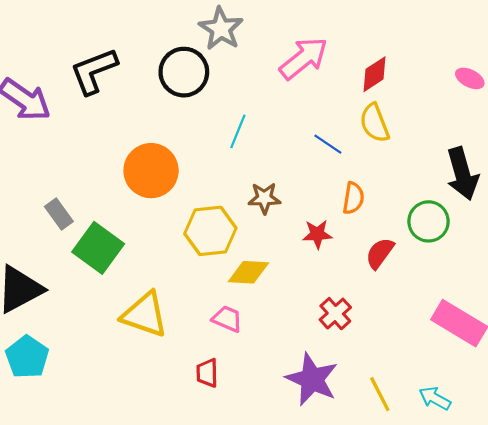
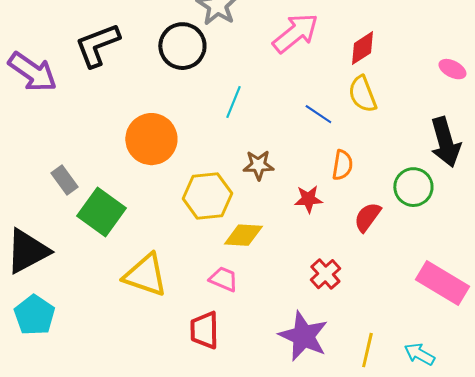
pink ellipse: (470, 78) -> (452, 69), moved
red trapezoid: (207, 373) -> (204, 330), size x1.4
yellow line: (380, 394) -> (367, 350), turned 40

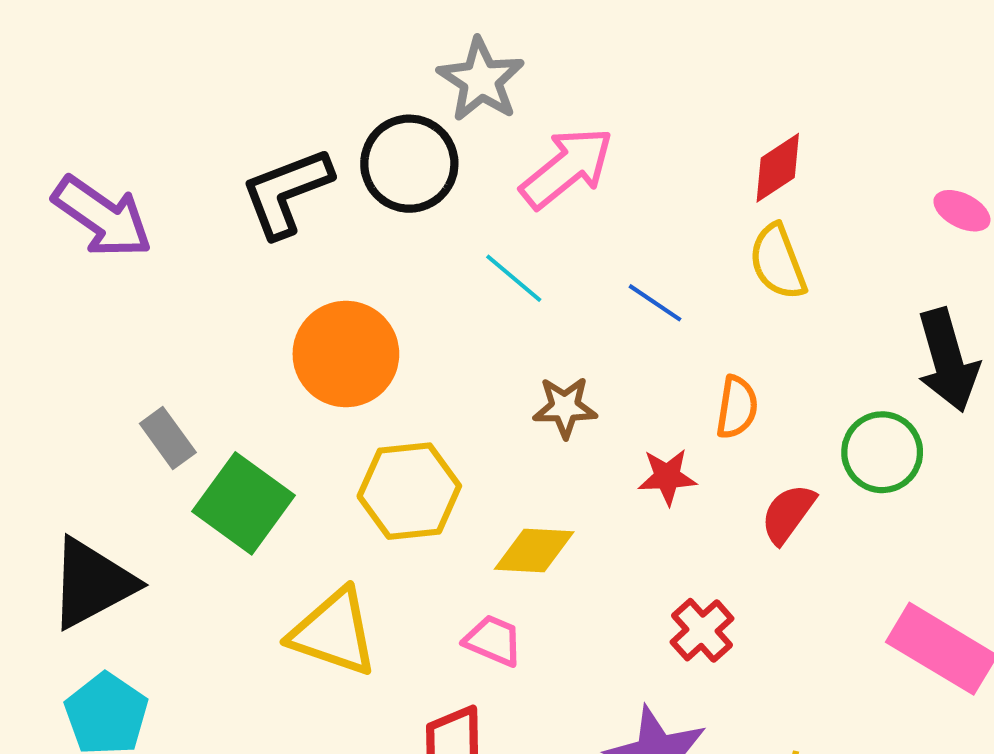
pink arrow: (295, 33) -> (567, 168), moved
black L-shape: (97, 45) -> (287, 192), moved
cyan line: (233, 102) -> (514, 278), turned -72
blue line: (318, 114) -> (655, 303), moved
yellow hexagon: (207, 196) -> (409, 491), moved

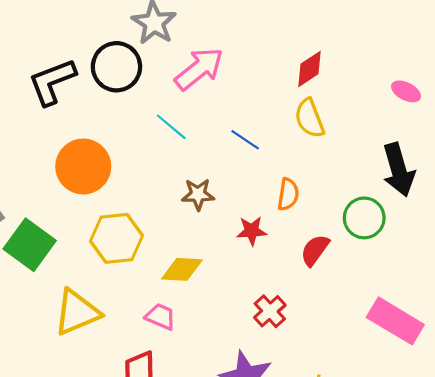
yellow triangle: (334, 632) -> (77, 312), turned -42

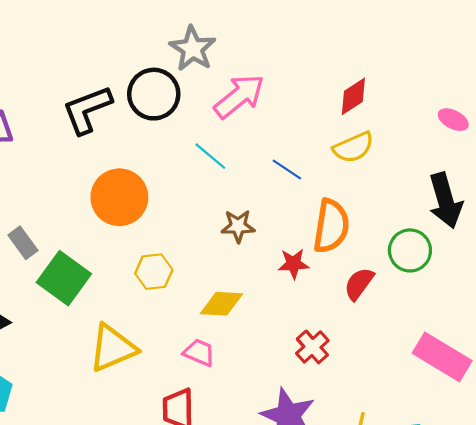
yellow semicircle: (310, 118) -> (353, 147), turned -93
orange semicircle: (288, 194) -> (331, 226), size x1.6
yellow hexagon: (116, 238) -> (154, 272), size x0.7

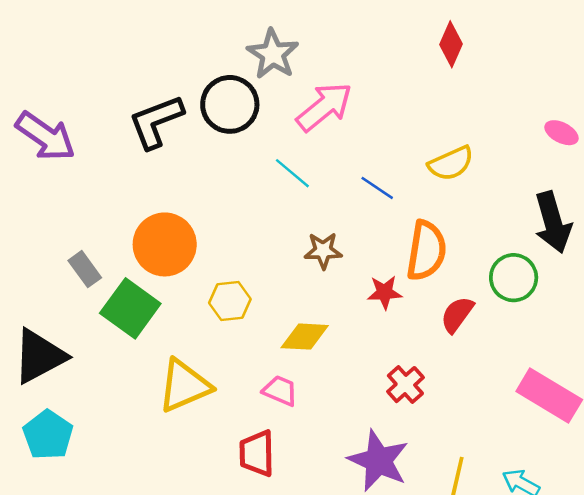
red diamond: (353, 96) -> (451, 44), moved, turned -33
orange circle: (119, 197) -> (165, 244), moved

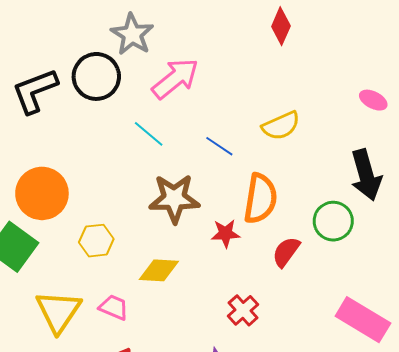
brown star: (323, 251) -> (174, 199), size x1.6
yellow triangle: (184, 386) -> (58, 311), turned -33
pink trapezoid: (280, 391) -> (114, 307), moved

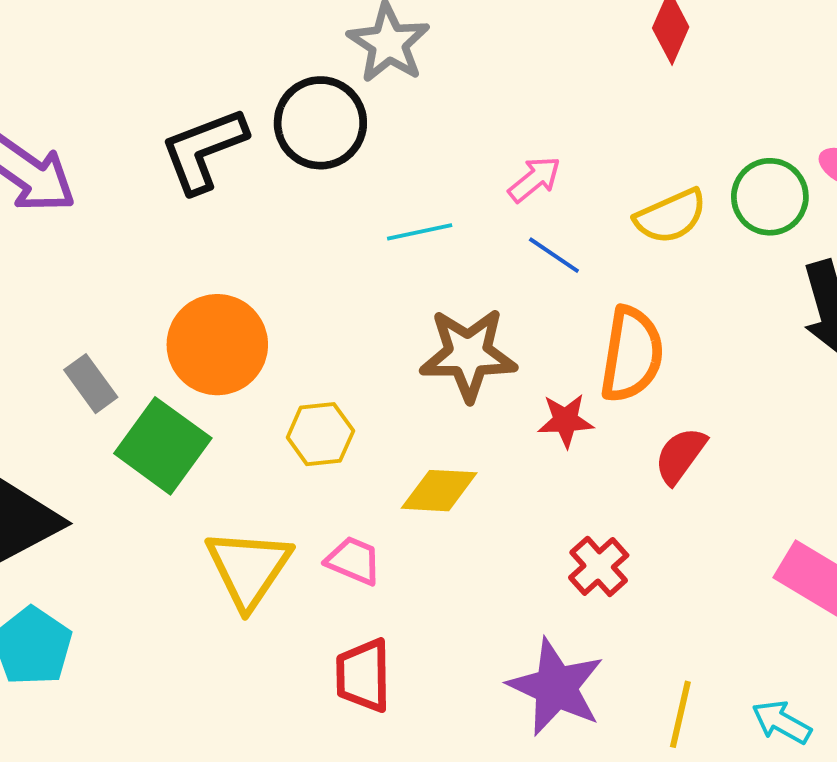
pink arrow: (175, 79) -> (534, 179), moved, size x0.6
cyan line: (149, 134) -> (420, 232), turned -52
green circle: (333, 221) -> (770, 197), moved

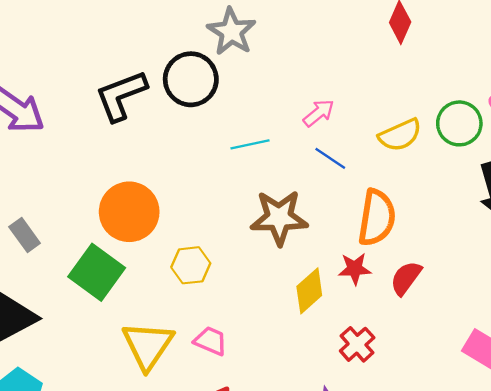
gray rectangle: (91, 384) -> (25, 235), moved
red star: (566, 421) -> (355, 269), moved
yellow diamond: (439, 491) -> (309, 291), moved, turned -45

